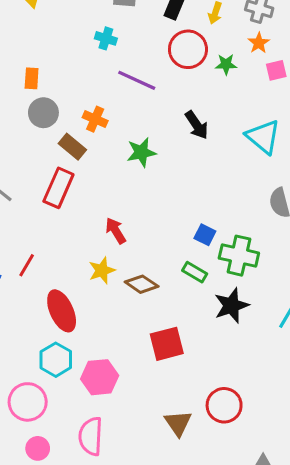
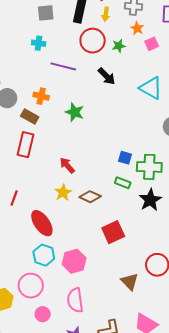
black arrow: (197, 125) -> (107, 76), moved
green star: (141, 152) -> (75, 112), turned -30

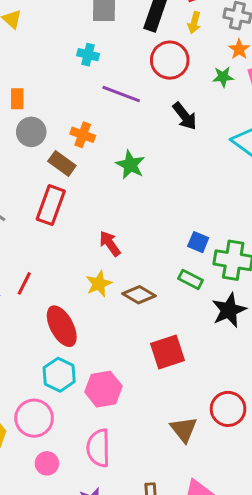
green star: (119, 46) -> (223, 77), moved

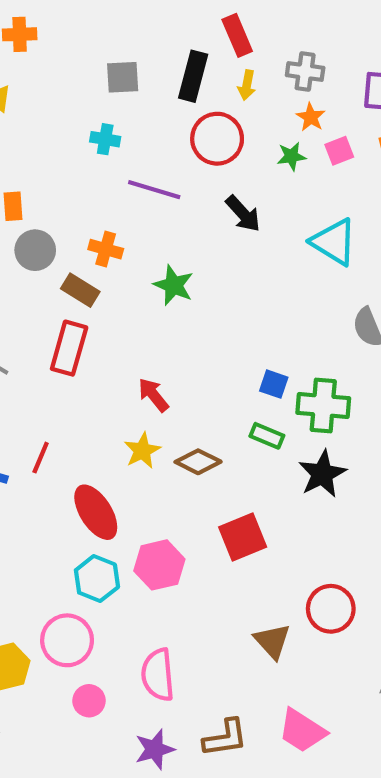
pink hexagon: (103, 389) -> (159, 565), moved

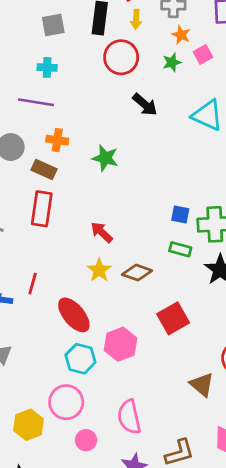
purple line: (154, 190) -> (36, 102), moved

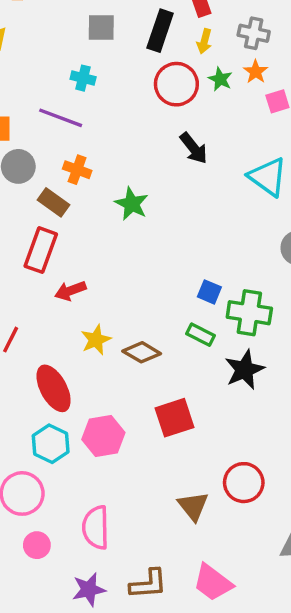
green star: (172, 62) -> (220, 79), moved, turned 30
red arrow: (102, 232) -> (70, 291), moved, turned -75

